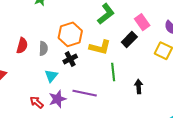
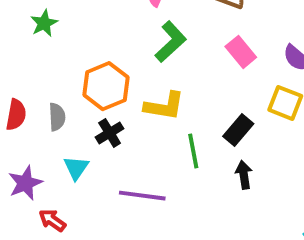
black rectangle: (129, 40) -> (238, 130), moved
purple star: (57, 99) -> (25, 183), moved

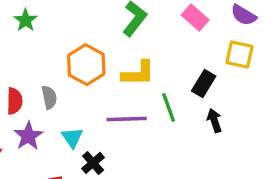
black cross: (110, 133) -> (93, 163), moved
purple star: (25, 183) -> (28, 136), moved
purple line: (142, 196) -> (127, 119), moved

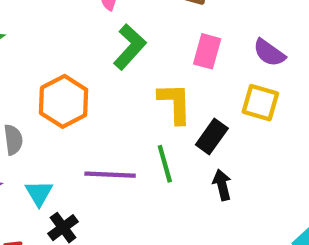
pink rectangle: (195, 18) -> (207, 51), turned 60
yellow L-shape: (138, 73) -> (175, 103), moved, turned -96

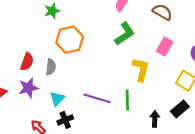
orange hexagon: (64, 101) -> (70, 40), moved
black rectangle: (212, 136) -> (180, 109), moved

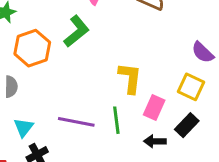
green L-shape: (125, 34) -> (76, 31), moved
pink rectangle: (165, 47) -> (154, 107), moved
black arrow: (155, 119) -> (155, 141), turned -84

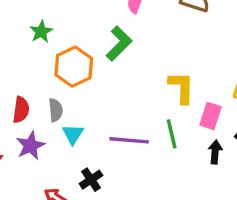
cyan triangle: (24, 128) -> (73, 134), moved
black arrow: (155, 141) -> (215, 152), turned 100

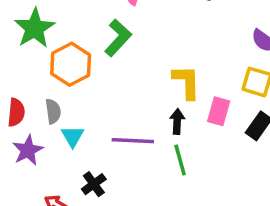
green star: (41, 32) -> (34, 28), size x1.6
green line: (172, 134) -> (180, 160), moved
black arrow: (215, 152) -> (177, 121), moved

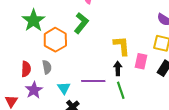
cyan triangle: (73, 136) -> (64, 88), moved

